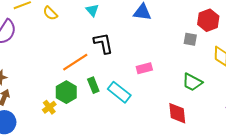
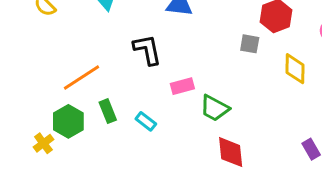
black L-shape: (103, 43) -> (147, 50), moved
green trapezoid: (192, 82) -> (215, 108), moved
cyan rectangle: (119, 92) -> (146, 121), size x0.6

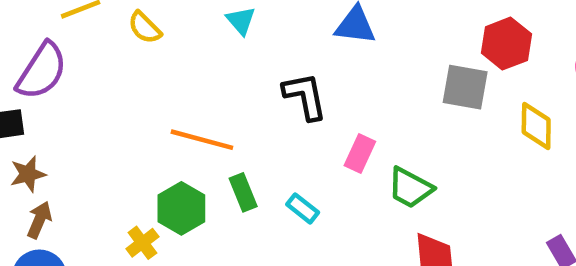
gray square: (250, 44) -> (465, 87), size x1.5
orange line: (81, 77) -> (202, 140), turned 48
pink rectangle: (182, 86) -> (360, 153), turned -50

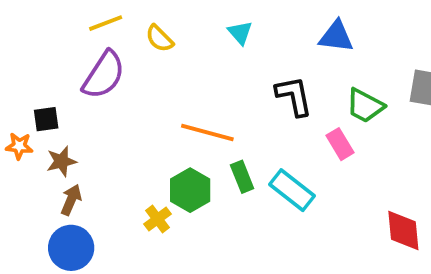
purple semicircle: (42, 71) -> (104, 75), moved
pink rectangle: (360, 153) -> (340, 144), turned -56
green trapezoid: (410, 188) -> (365, 106), moved
cyan rectangle: (303, 208) -> (292, 190), size x1.6

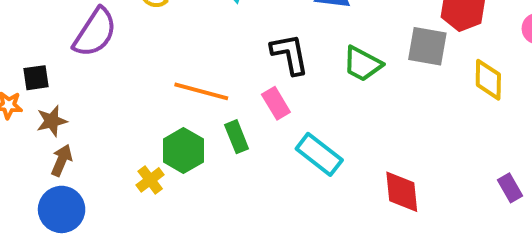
pink rectangle: (340, 144) -> (276, 103), moved
cyan rectangle: (292, 190) -> (319, 154), moved

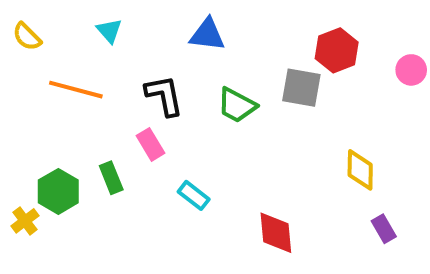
yellow diamond: (488, 80) -> (360, 170), moved
orange line: (201, 91) -> (76, 90), moved
cyan rectangle: (319, 154) -> (194, 195), size x0.7

